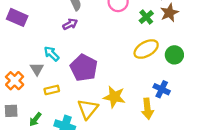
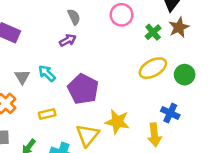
gray triangle: (37, 69) -> (22, 77), moved

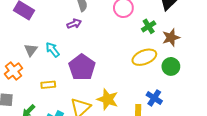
brown star: (179, 27) -> (171, 38), moved

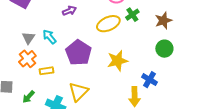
green cross: (149, 26) -> (132, 15), moved
yellow ellipse: (144, 57) -> (108, 24), moved
orange cross: (14, 71) -> (27, 59), moved
yellow star: (108, 99) -> (117, 61), moved, turned -30

